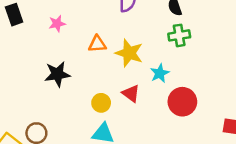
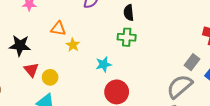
yellow star: (129, 53) -> (73, 45), moved, size x0.6
red triangle: (131, 94) -> (31, 70), moved

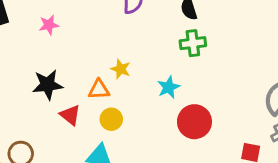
orange triangle: (58, 29) -> (99, 90), moved
yellow circle: (50, 77) -> (111, 119), moved

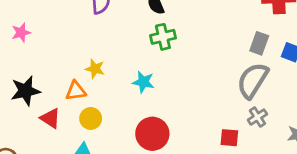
cyan star: (169, 87) -> (143, 82), turned -30
red circle: (194, 122) -> (152, 134), moved

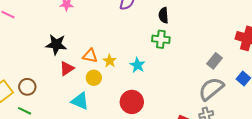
gray rectangle: (259, 43) -> (214, 61), moved
yellow star: (95, 69) -> (110, 61), moved
red triangle: (50, 118) -> (67, 68), turned 35

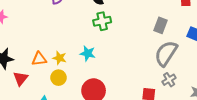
yellow circle: (94, 78) -> (59, 78), moved

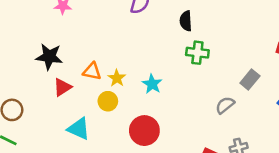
green cross: (102, 21) -> (197, 53), moved
gray semicircle: (166, 53) -> (225, 105), moved, size x0.6

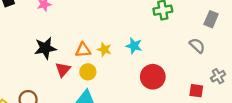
yellow circle: (108, 101) -> (88, 72), moved
gray semicircle: (225, 105) -> (197, 46), turned 98
red circle: (144, 131) -> (153, 77), moved

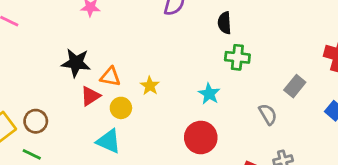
cyan star: (134, 46) -> (209, 94), moved
orange triangle: (83, 50) -> (110, 77), moved

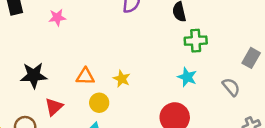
black star: (76, 63) -> (34, 75), moved
cyan star: (209, 94) -> (187, 77), moved
red triangle: (90, 96) -> (54, 107), moved

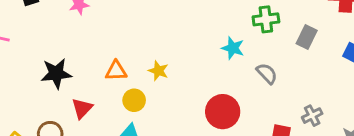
green cross: (196, 41) -> (266, 19), moved
cyan star: (187, 77) -> (233, 48), moved
gray semicircle: (231, 87) -> (267, 73), moved

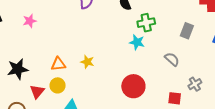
green cross: (266, 19) -> (146, 23), moved
gray semicircle: (267, 73) -> (172, 59), moved
yellow circle: (134, 100) -> (58, 85), moved

